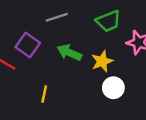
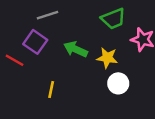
gray line: (57, 17) -> (47, 15), moved
yellow star: (102, 61) -> (107, 58), turned 30

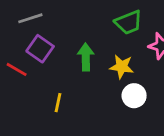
gray line: (47, 15) -> (30, 18), moved
green arrow: (76, 49) -> (86, 57), turned 65

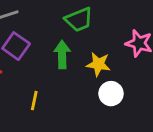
green trapezoid: (129, 22) -> (79, 20), moved

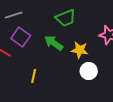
green arrow: (62, 54) -> (54, 43), turned -54

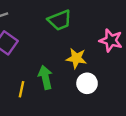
green arrow: (54, 43) -> (45, 77), moved, turned 42

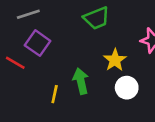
yellow star: (76, 58) -> (115, 60), turned 30

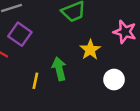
white circle: (127, 88) -> (114, 80), moved

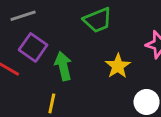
green arrow: (59, 69) -> (63, 66), moved

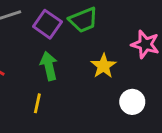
purple square: (33, 47) -> (47, 24), moved

